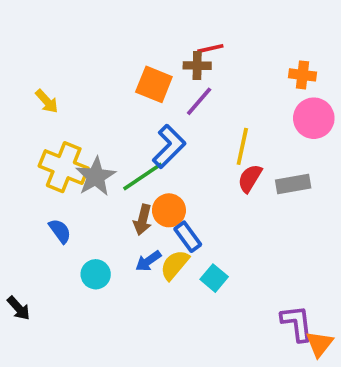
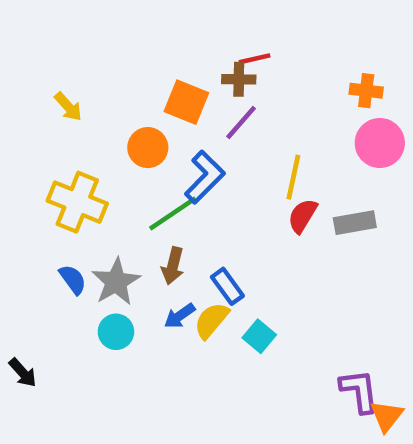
yellow arrow: (47, 101) -> (68, 107), moved
gray star: (96, 176) -> (116, 282), moved
orange circle: (169, 210) -> (148, 148), moved

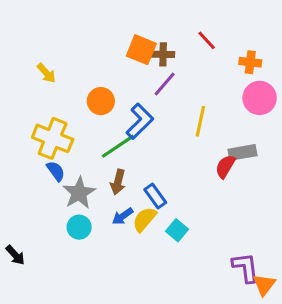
red line: (255, 59) -> (207, 40), moved, turned 60
orange square: (186, 102) -> (141, 50), moved
red semicircle: (302, 216) -> (225, 166), moved
blue semicircle: (73, 279) -> (56, 171), moved

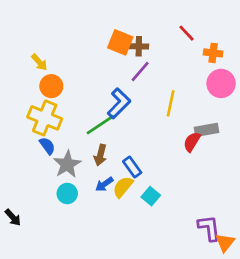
red line: (207, 40) -> (187, 33), moved
orange circle: (101, 101) -> (51, 86), moved

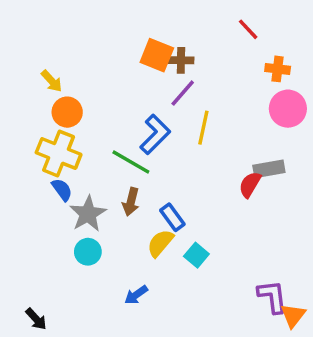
red line: (187, 33) -> (248, 29), moved
yellow line: (171, 103) -> (203, 128), moved
green line: (100, 125) -> (131, 162), turned 64
blue arrow: (104, 184) -> (136, 295), moved
black arrow: (13, 217) -> (36, 319), moved

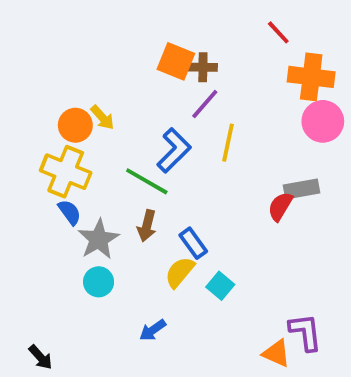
orange cross: (278, 69) -> (311, 77), size x1.6
yellow arrow: (52, 81) -> (102, 117), moved
orange triangle: (293, 316) -> (276, 353), moved, turned -44

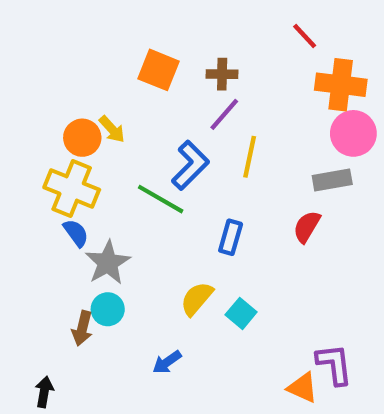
orange square: (176, 61) -> (159, 70), moved
gray rectangle: (302, 189) -> (332, 180), moved
brown arrow: (147, 226) -> (82, 328), moved
blue rectangle: (193, 243) -> (231, 237), moved, turned 52
black arrow: (41, 357) -> (44, 392), turned -128

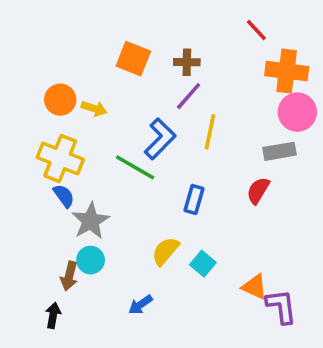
yellow arrow: (112, 129) -> (94, 109), turned -30
orange circle: (82, 138) -> (60, 100), moved
orange triangle: (303, 388) -> (255, 287), moved
black arrow: (44, 392) -> (53, 315), moved

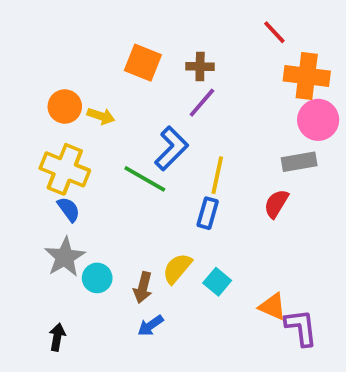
yellow line: (210, 132) -> (217, 175), moved
gray star: (91, 221) -> (65, 257), moved
brown arrow: (69, 276) -> (143, 287), moved

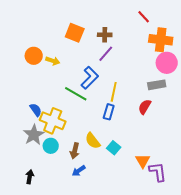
yellow cross: (65, 169) -> (53, 121), moved
yellow semicircle: (177, 268) -> (93, 141), turned -78
orange triangle: (272, 307) -> (143, 161), turned 35

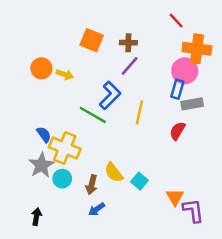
pink circle: (167, 63) -> (185, 71), moved
blue rectangle: (109, 112) -> (177, 89), moved

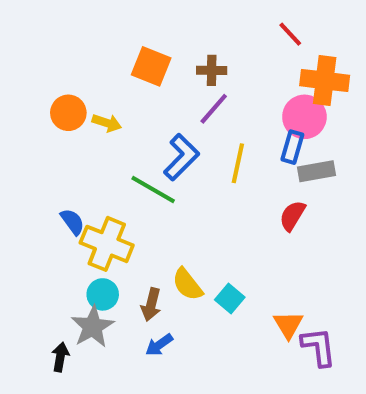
yellow line: (139, 112) -> (238, 163), moved
gray star: (41, 165) -> (93, 327), moved

